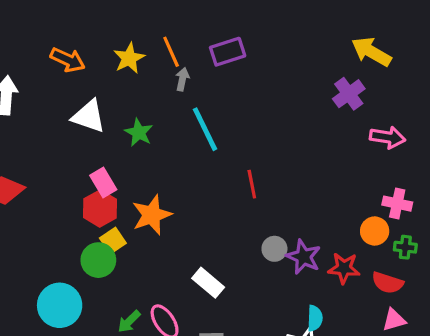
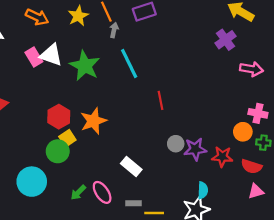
green star: (139, 132) -> (85, 66), size x1.6
pink rectangle: (103, 183) -> (34, 57), moved
purple star: (304, 257) -> (195, 149), turned -30

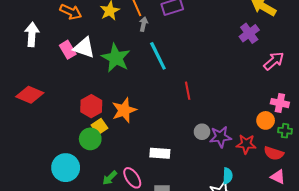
pink arrow: (251, 69) -> (274, 61), turned -50
white rectangle: (131, 166) -> (160, 153), turned -36
pink triangle: (256, 191) -> (278, 177), turned 42

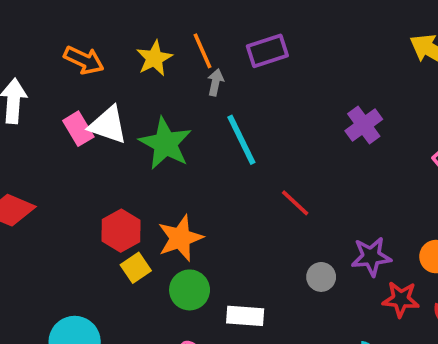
purple cross: (249, 33) -> (364, 125), moved
red line: (188, 91) -> (295, 203), turned -36
purple star: (220, 137) -> (371, 257), moved
green circle: (90, 139) -> (190, 290), moved

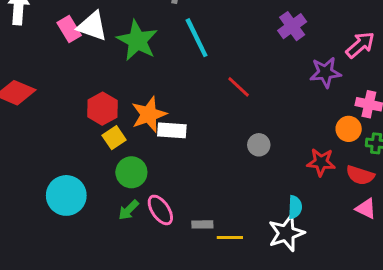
purple star: (371, 257) -> (325, 72), moved
green circle: (190, 290) -> (131, 172), moved
white rectangle: (245, 316) -> (172, 130), moved

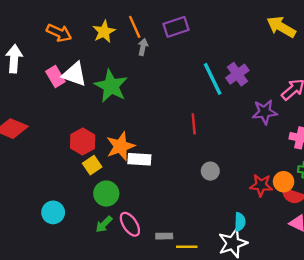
cyan line: (197, 38) -> (213, 79), moved
red line: (239, 87) -> (194, 124), turned 42
orange circle: (349, 129) -> (284, 182), moved
cyan circle: (66, 195) -> (53, 212), size x0.7

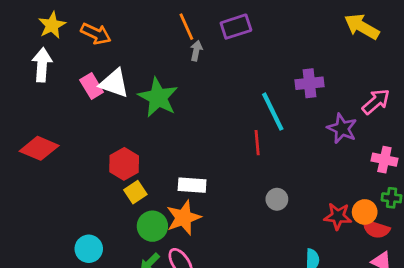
yellow star: (104, 32) -> (52, 25), moved
purple cross: (237, 74) -> (309, 83), turned 30
cyan line: (213, 79) -> (273, 112), moved
purple star: (265, 112) -> (342, 128), turned 30
orange star: (120, 146) -> (184, 218), moved

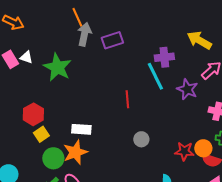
purple rectangle: (236, 27) -> (112, 40), moved
yellow arrow: (362, 27) -> (199, 40), moved
gray arrow: (196, 51) -> (84, 34), size x1.6
white triangle: (114, 83) -> (26, 57), size x0.6
cyan line: (273, 112) -> (155, 76), moved

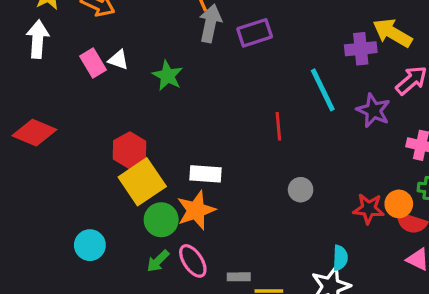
purple cross: (164, 57) -> (361, 49), moved
green star: (57, 67) -> (168, 76), size x0.7
yellow square: (41, 134) -> (142, 182), size x1.8

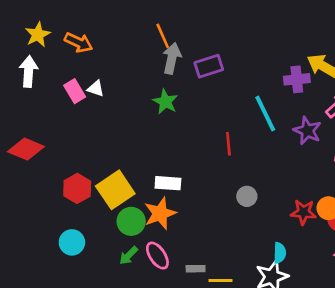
green star: (168, 76) -> (165, 102), moved
red hexagon: (129, 150) -> (77, 188), moved

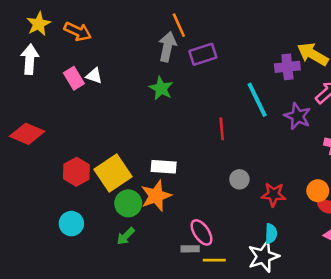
orange line: (163, 36) -> (179, 25), moved
red star: (303, 212) -> (274, 194), moved
pink ellipse: (157, 256) -> (202, 232), moved

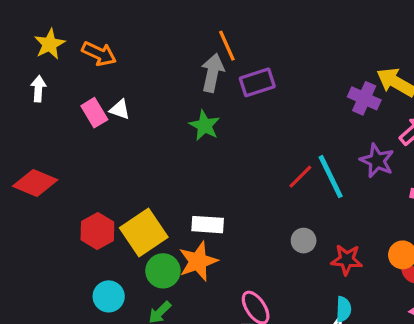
white arrow: (30, 59) -> (38, 89), size x0.7
purple cross: (287, 67) -> (364, 98), turned 30
cyan line: (257, 100) -> (331, 177), moved
red line: (222, 129) -> (300, 177), moved, turned 50
cyan circle: (71, 224) -> (109, 296), moved

